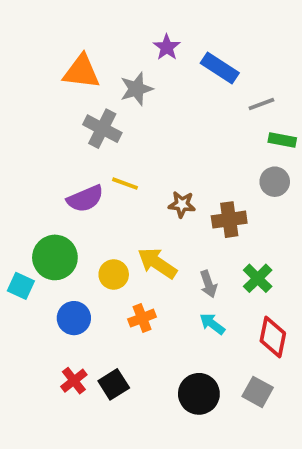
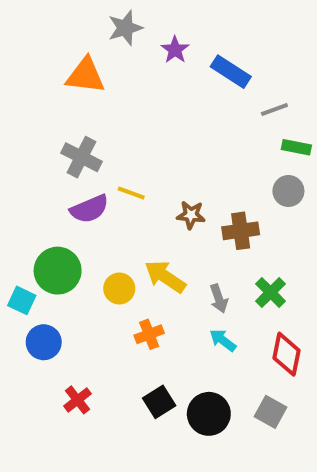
gray star: (136, 89) -> (125, 28), moved
gray cross: (102, 129) -> (81, 157), moved
blue circle: (74, 318) -> (44, 342), moved
black square: (114, 384) -> (159, 402), moved

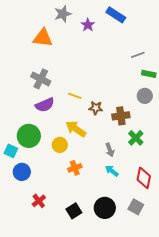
blue rectangle: (231, 72) -> (116, 15), moved
yellow line: (131, 193) -> (75, 96), moved
yellow arrow: (165, 277) -> (76, 129), moved
green cross: (271, 292) -> (136, 138), moved
black square: (159, 402) -> (74, 211), moved

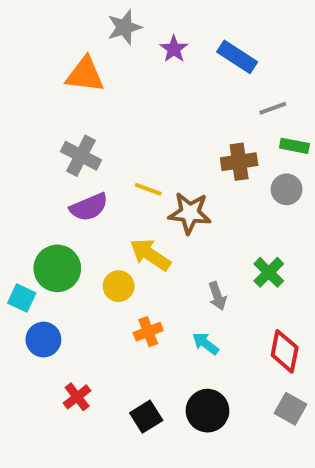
blue rectangle: (116, 15) -> (237, 57), moved
brown star: (96, 108) -> (190, 213), size x1.5
brown cross: (121, 116) -> (239, 162), moved
cyan arrow: (112, 171) -> (206, 343), moved
gray square: (136, 207) -> (290, 409), moved

